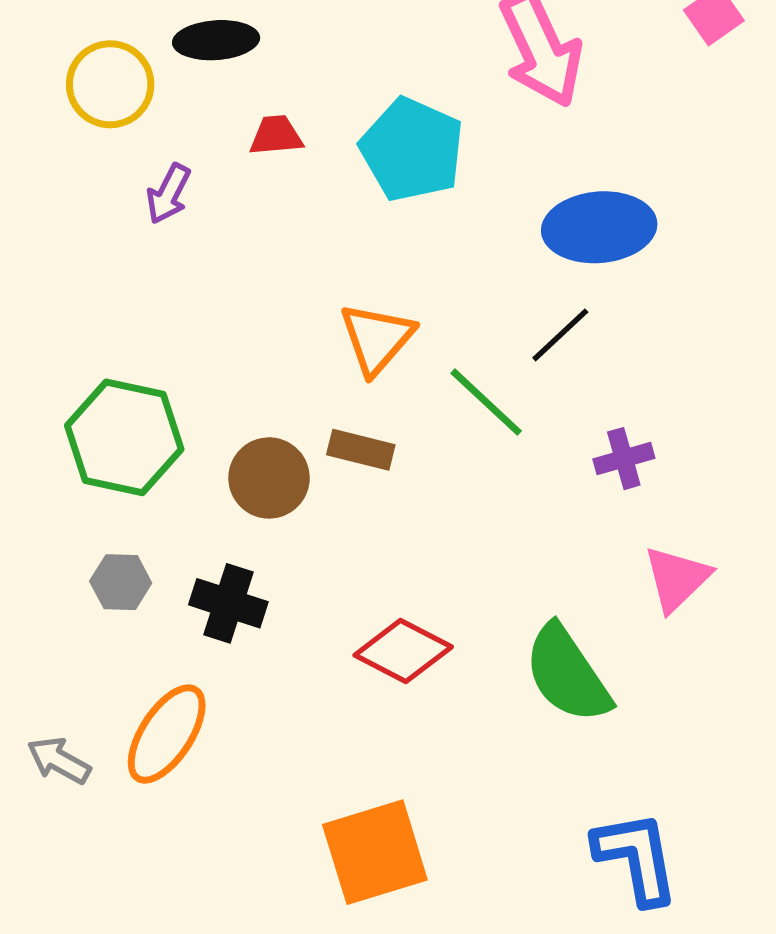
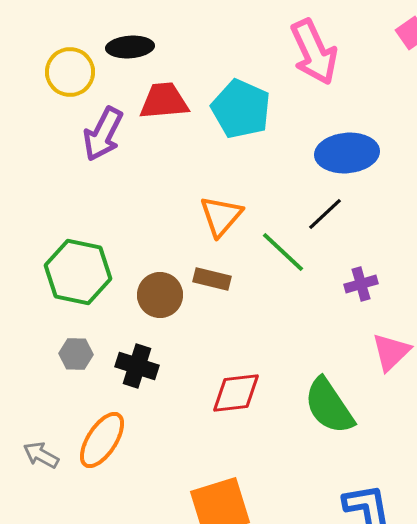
red trapezoid: (276, 135) -> (164, 101), size x1.6
purple arrow: (168, 194) -> (103, 134), size x1.6
red diamond: (403, 651) -> (236, 393), turned -34

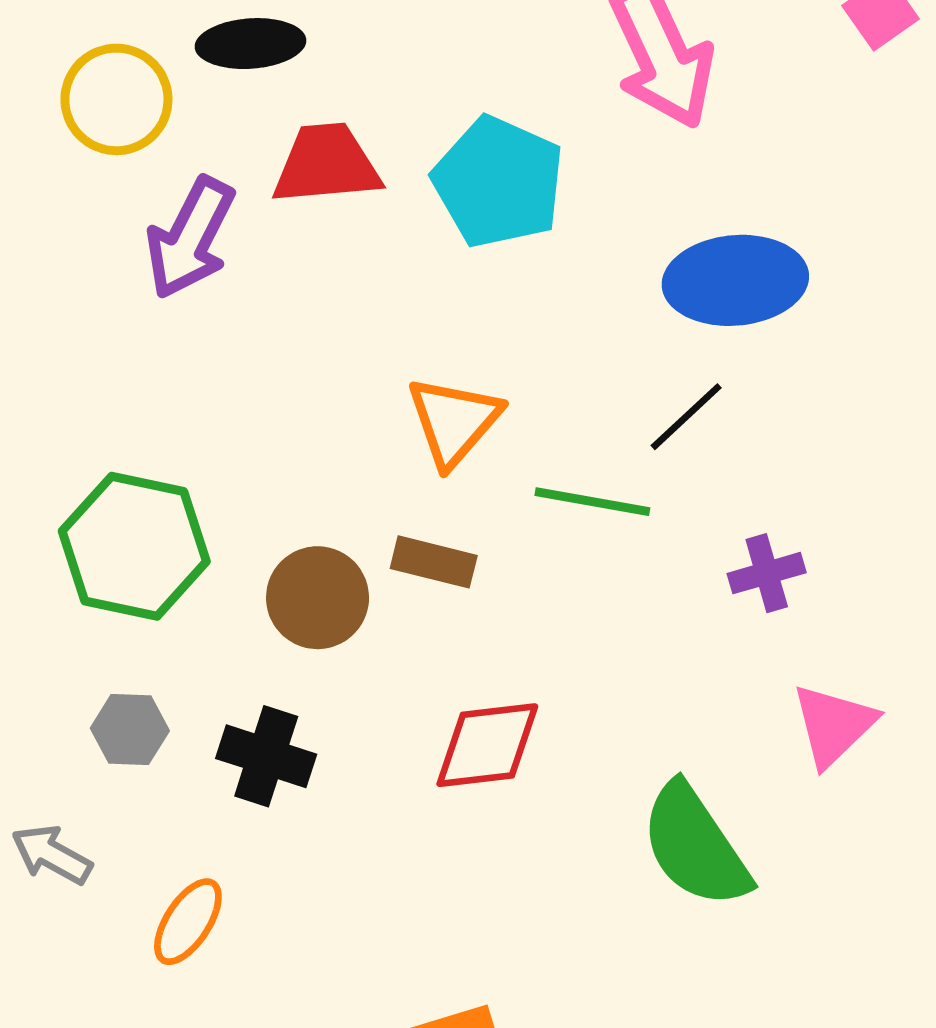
green line: (283, 252) -> (592, 502), turned -33
red diamond: (236, 393) -> (487, 745), moved
orange ellipse: (102, 440) -> (188, 922), size x0.7
gray arrow: (41, 455) -> (52, 855), moved

